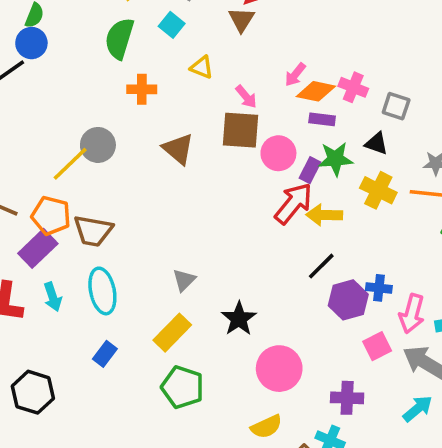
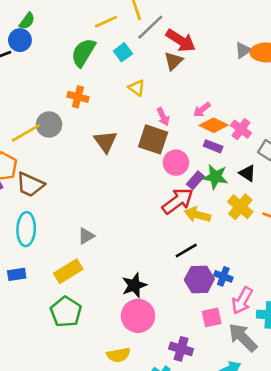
orange cross: (142, 89) -> (78, 97), moved
black star: (239, 319) -> (134, 285), moved
blue rectangle: (105, 354) -> (17, 274), turned 30

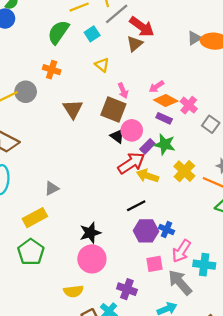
black triangle: (247, 173) -> (117, 136), moved

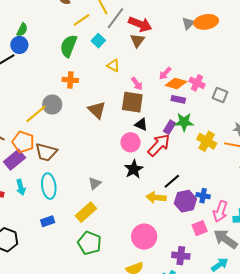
pink circle: (132, 130) -> (131, 142), moved
yellow arrow: (147, 176) -> (156, 197), moved
black star: (90, 233) -> (134, 169), moved

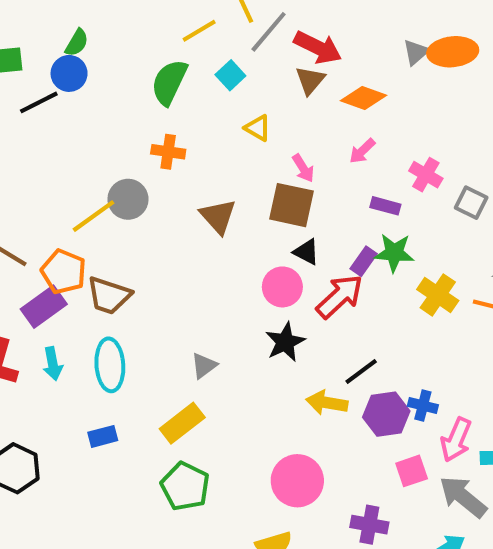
orange diamond: (176, 84) -> (363, 98), moved

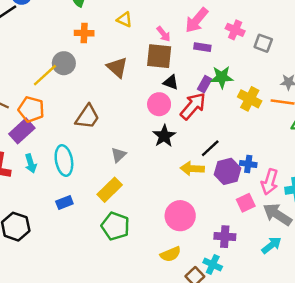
yellow triangle: (258, 128) -> (124, 20), moved
pink arrow: (362, 151) -> (197, 20), size x1.6
purple rectangle: (385, 206) -> (202, 47), moved
brown trapezoid: (109, 295) -> (87, 117), moved, turned -68

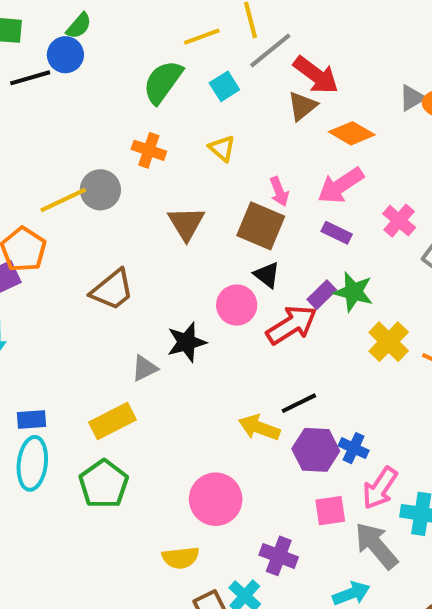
black star: (164, 136) -> (187, 342), moved
cyan ellipse: (64, 160) -> (32, 463), moved

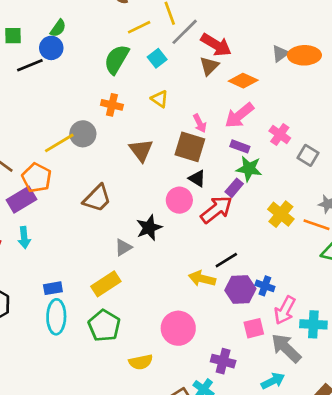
green star: (353, 292) -> (249, 169), moved
yellow semicircle: (181, 558) -> (141, 362), moved

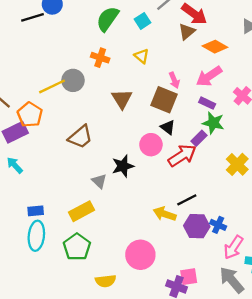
cyan arrow: (24, 238) -> (15, 165), turned 138
gray triangle: (123, 247) -> (99, 181), turned -49
pink square: (254, 328) -> (189, 277), moved

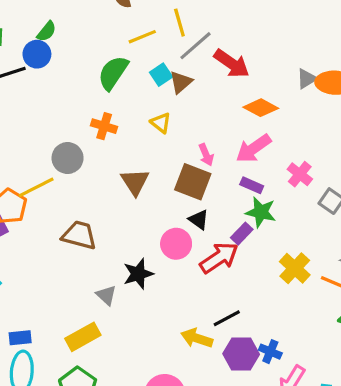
brown triangle: (187, 32) -> (181, 82), moved
yellow line: (52, 86) -> (36, 187), moved
brown trapezoid: (80, 137) -> (79, 235), turned -124

